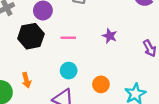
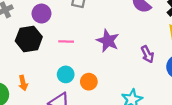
purple star: (110, 36) -> (108, 41), size x1.5
orange circle: (101, 84) -> (89, 82), moved

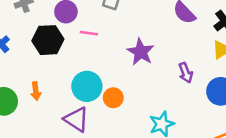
pink line: (66, 42) -> (89, 33), moved
cyan circle: (66, 74) -> (87, 86), size x1.5

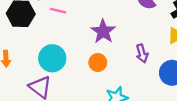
orange circle: (113, 98) -> (98, 62), moved

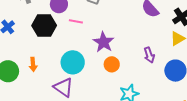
purple star: (103, 31) -> (103, 42), moved

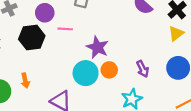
purple arrow: (149, 55) -> (143, 69), moved
cyan circle: (73, 62) -> (86, 73), moved

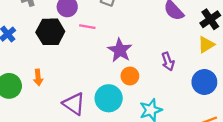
purple arrow: (143, 69) -> (168, 61), moved
cyan circle: (86, 73) -> (109, 98), moved

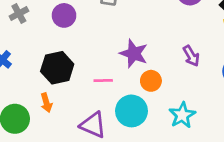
pink line: (87, 27) -> (103, 80), moved
black hexagon: (50, 32) -> (57, 68), moved

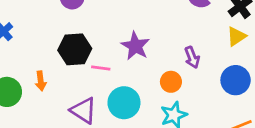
black hexagon: (57, 68) -> (75, 49), moved
orange circle: (151, 81) -> (171, 82), moved

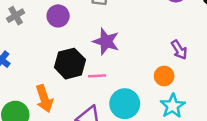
purple star: (135, 46) -> (106, 41), moved
orange arrow: (41, 81) -> (44, 99), size x1.5

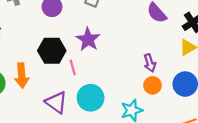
pink line: (97, 76) -> (73, 67), turned 63
orange circle: (164, 76) -> (153, 85), moved

